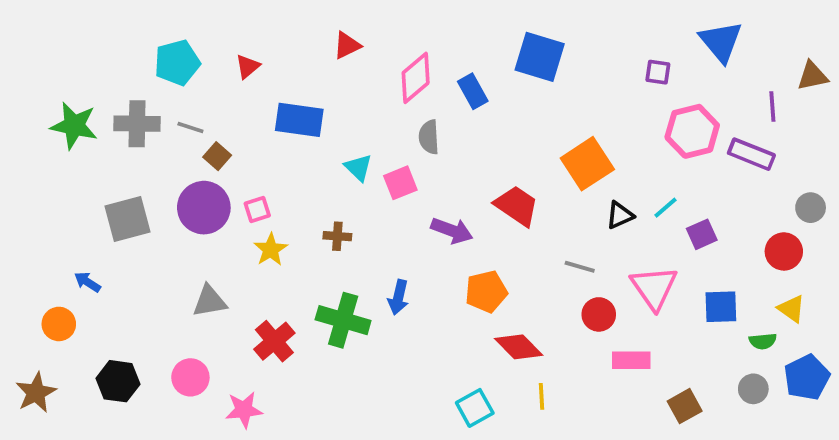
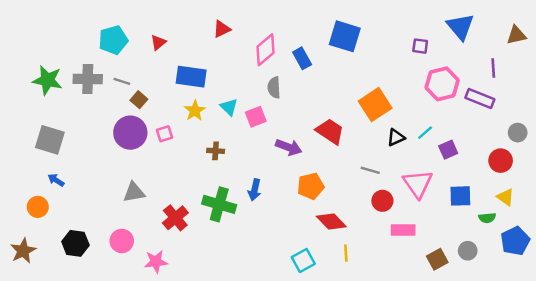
brown triangle: (812, 76) -> (516, 35), moved
gray square: (127, 219) -> (50, 140), moved, turned 32
yellow star: (271, 250) -> (195, 111), moved
gray circle: (753, 389) -> (468, 251), moved

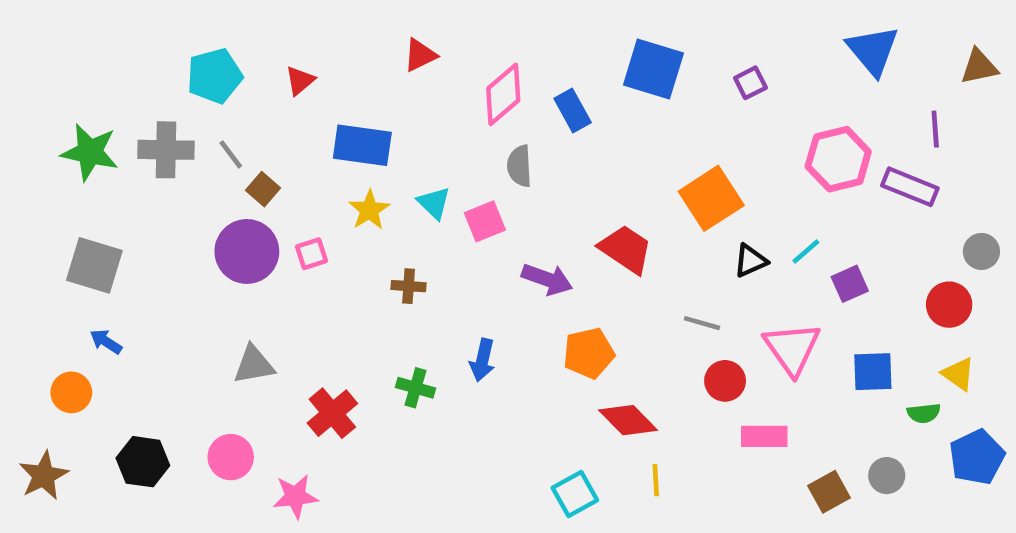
purple square: (420, 46) -> (750, 83), moved, turned -35
gray line: (122, 81) -> (231, 154), turned 35
green cross: (219, 204) -> (415, 388), size x0.6

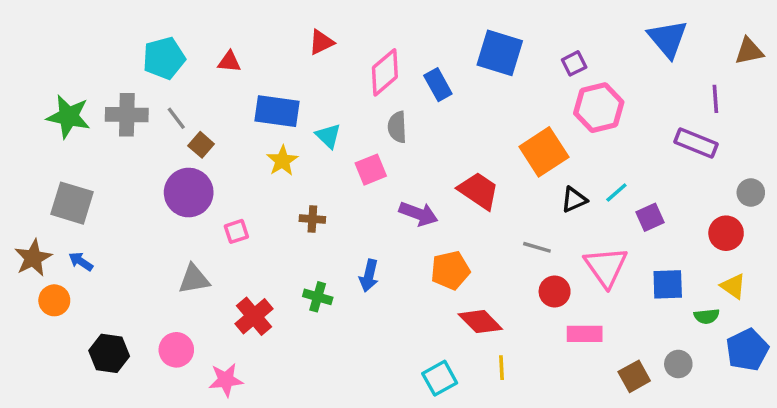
red triangle: (300, 81) -> (229, 62), turned 45
pink hexagon: (838, 159) -> (599, 108), moved
cyan triangle: (434, 203) -> (328, 136), moved
pink square: (312, 254) -> (236, 231), moved
brown star: (44, 476) -> (33, 258), moved

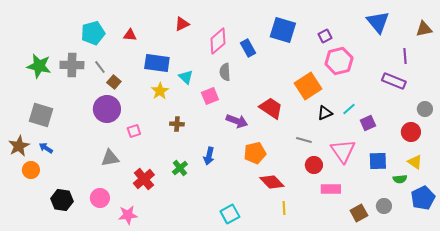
green cross: (318, 297) -> (180, 168), turned 35
cyan square: (440, 378) -> (230, 214), moved

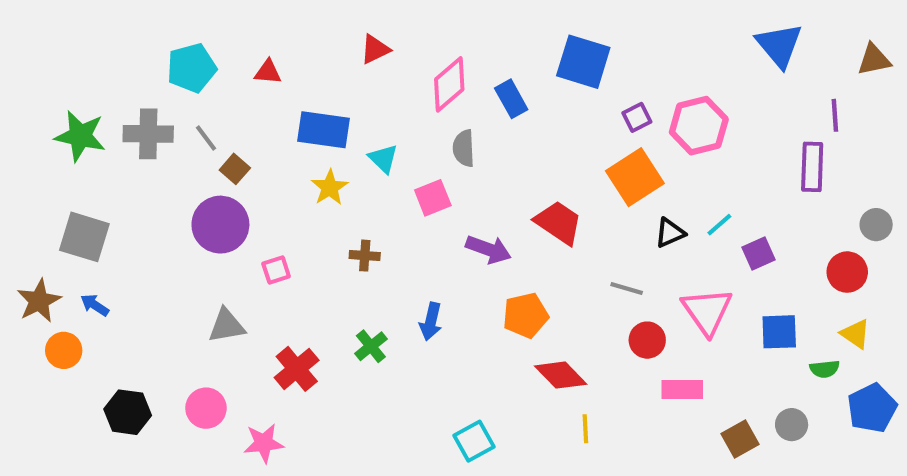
purple square: (325, 36) -> (637, 117), moved
purple rectangle: (394, 81) -> (812, 167), turned 70

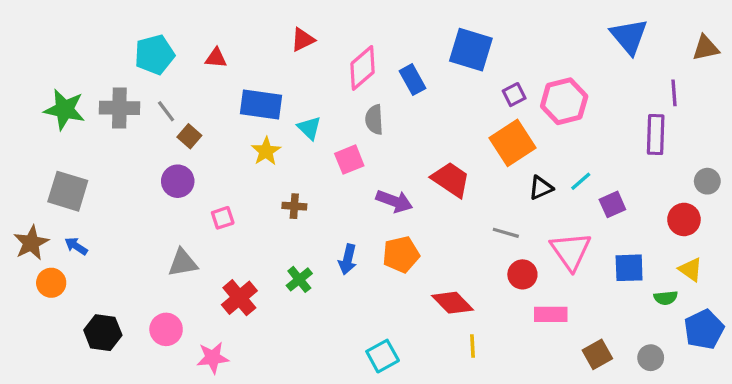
purple circle: (220, 225) -> (178, 181), size x0.7
orange pentagon: (526, 315) -> (401, 254), moved
gray circle: (792, 425) -> (651, 358), moved

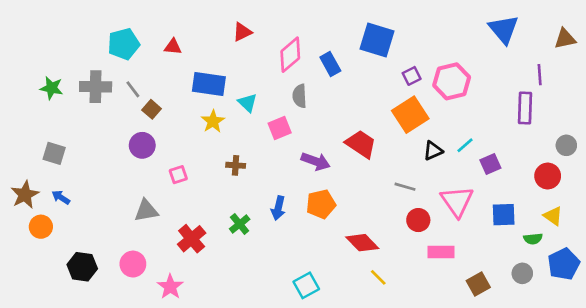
green star: (64, 110) -> (52, 88), size x0.7
gray square: (68, 191) -> (54, 153), size x0.7
yellow line: (472, 346) -> (378, 277), turned -42
pink star: (213, 358) -> (170, 287), turned -30
gray circle: (651, 358) -> (522, 273), moved

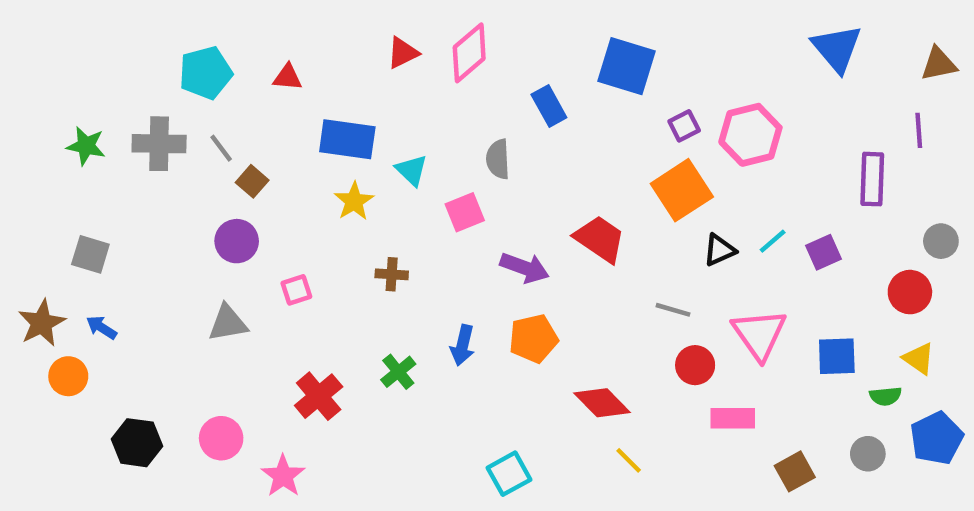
pink diamond: (290, 55) -> (469, 53), moved
purple line: (540, 75) -> (919, 130), moved
purple square: (490, 164) -> (824, 252), moved
gray triangle: (146, 211) -> (228, 323), moved

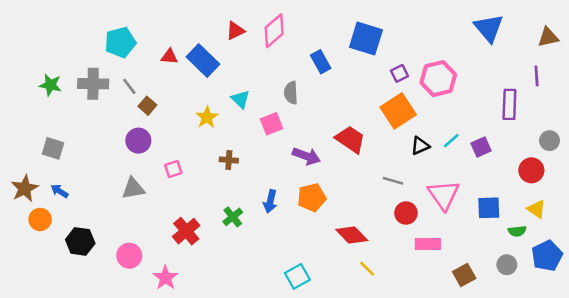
red triangle: (288, 77) -> (169, 57), moved
blue rectangle: (347, 139) -> (203, 60), moved, turned 36
black hexagon: (137, 443) -> (80, 241), moved

